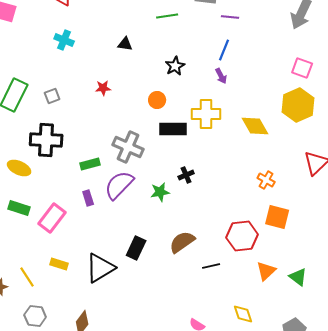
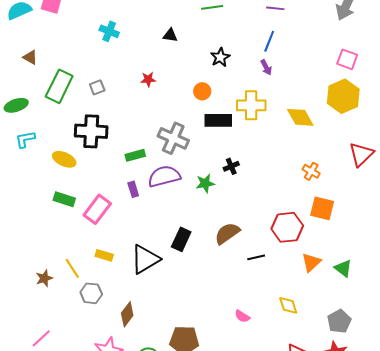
purple semicircle: (119, 185) -> (164, 176), turned 32
gray hexagon: (35, 316) -> (91, 293), moved

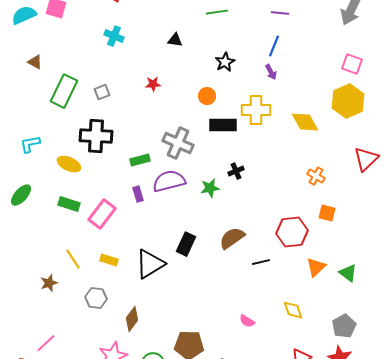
green ellipse: (16, 105) -> (21, 195), moved, turned -30
orange square: (322, 208) -> (327, 213), size x0.7
yellow line: (72, 268) -> (73, 259), moved

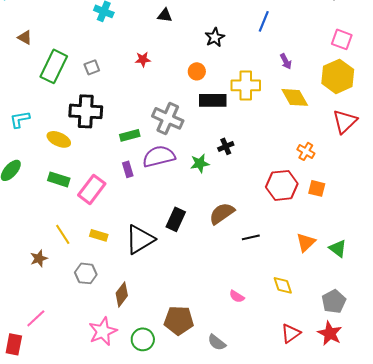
purple arrow: (271, 72) -> (286, 61), moved
red triangle: (366, 159) -> (345, 121), moved
red hexagon: (292, 232) -> (282, 185), moved

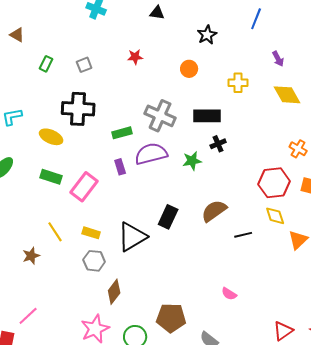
green rectangle: (54, 66) -> (46, 64), size x0.5
yellow cross: (246, 85) -> (238, 83), size x0.7
black rectangle: (213, 100) -> (207, 116), moved
gray hexagon: (86, 273) -> (94, 261), moved
yellow diamond: (283, 285) -> (275, 216), moved

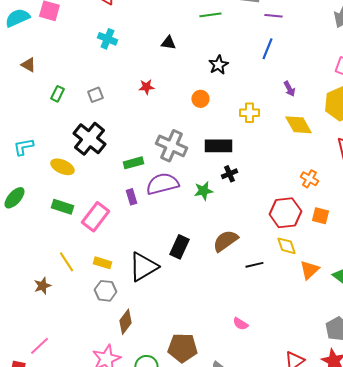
black cross: (78, 109) -> (89, 139), turned 36

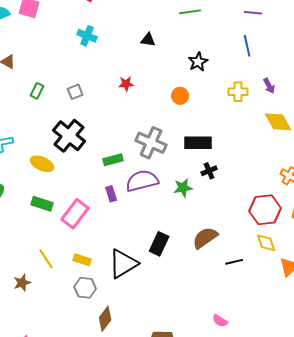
blue line: (267, 49) -> (247, 46), turned -35
yellow cross: (249, 113) -> (238, 92), moved

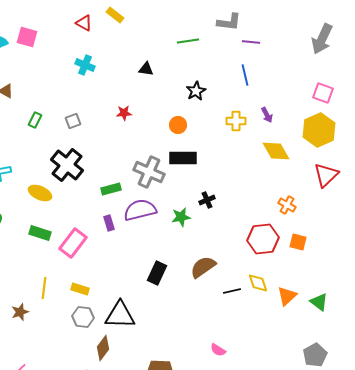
black rectangle: (198, 143) -> (183, 158), moved
yellow diamond: (266, 243) -> (258, 283), moved
yellow line: (46, 259) -> (44, 288), turned 40
black triangle: (123, 264) -> (120, 315), moved, turned 32

